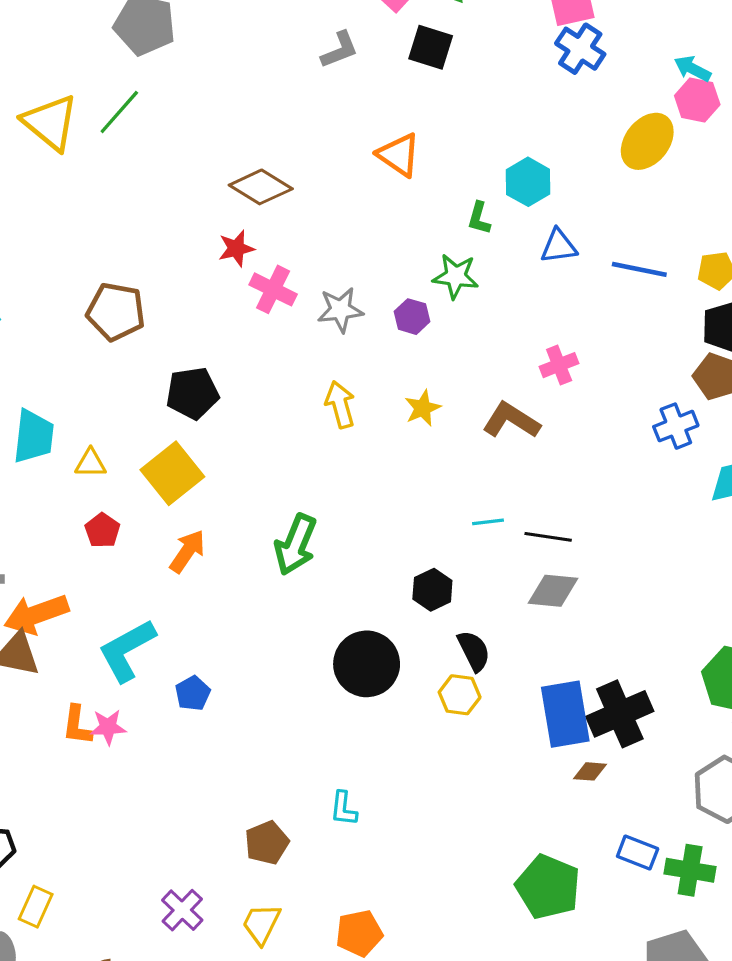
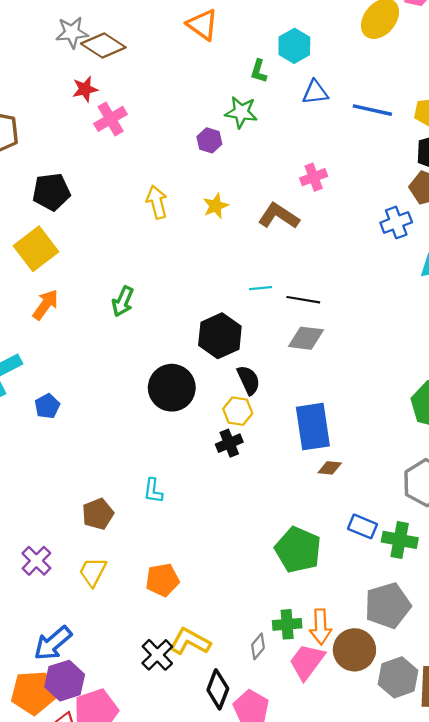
pink cross: (273, 289) -> (111, 119), turned 32
gray star: (340, 310) -> (72, 32), moved
green arrow: (296, 545) -> (123, 301), size x0.7
black hexagon: (432, 590) -> (220, 336), size x1.5
black cross: (620, 714) -> (229, 443), moved, size x0.6

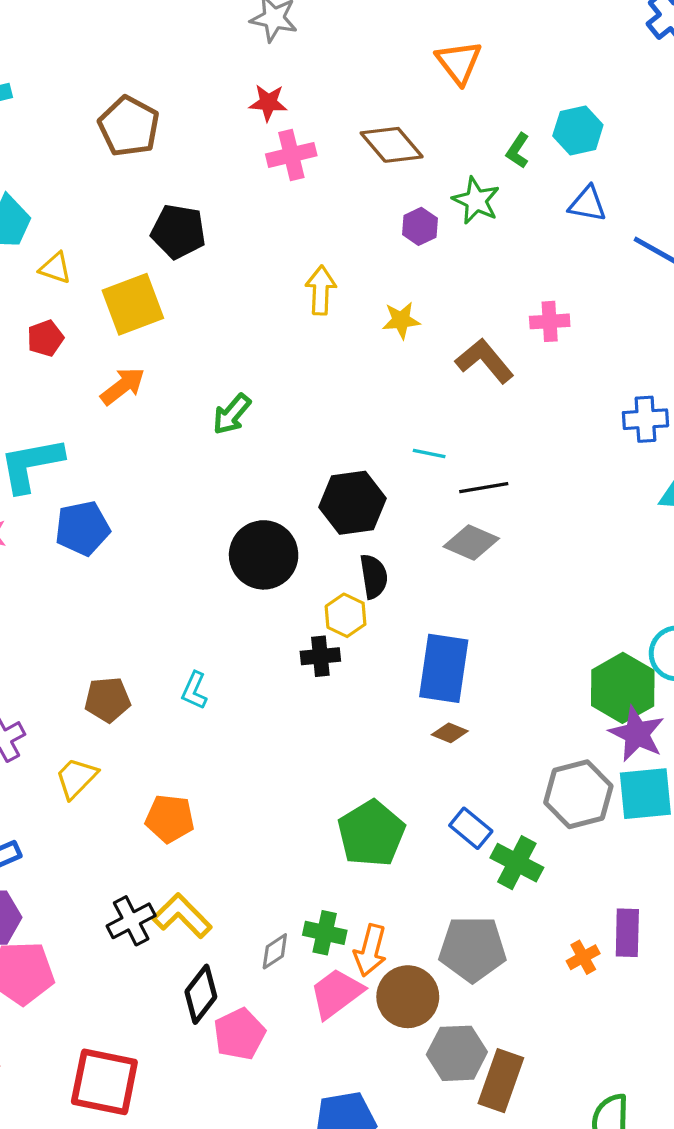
brown diamond: (103, 46) -> (392, 145), moved
black line: (303, 300) -> (484, 488), turned -36
blue pentagon: (47, 406) -> (82, 528), size x1.5

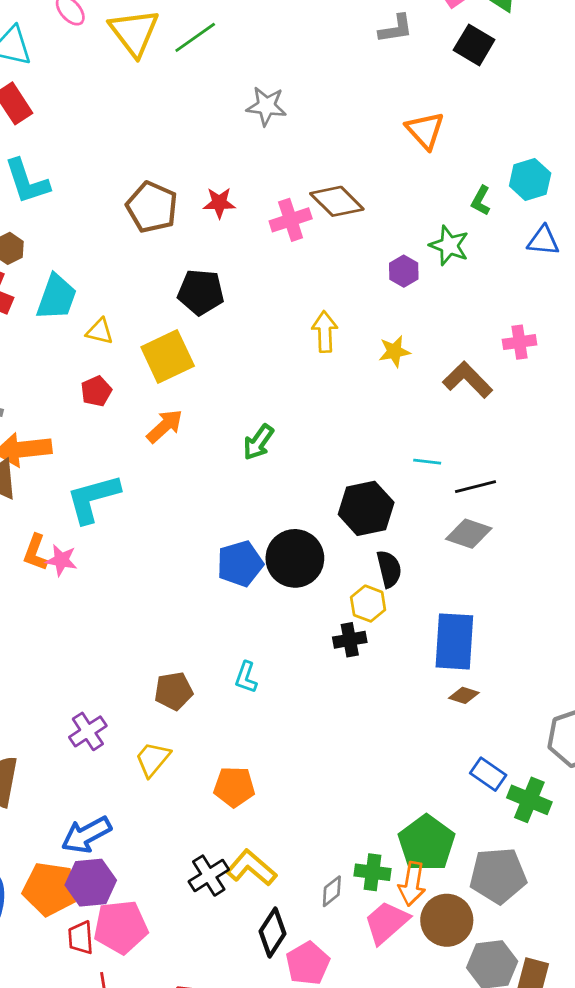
red star: (268, 103) -> (219, 203), moved
brown diamond: (392, 145) -> (337, 201), moved
blue pentagon: (82, 528) -> (240, 564), moved
green pentagon: (371, 834) -> (427, 843), moved

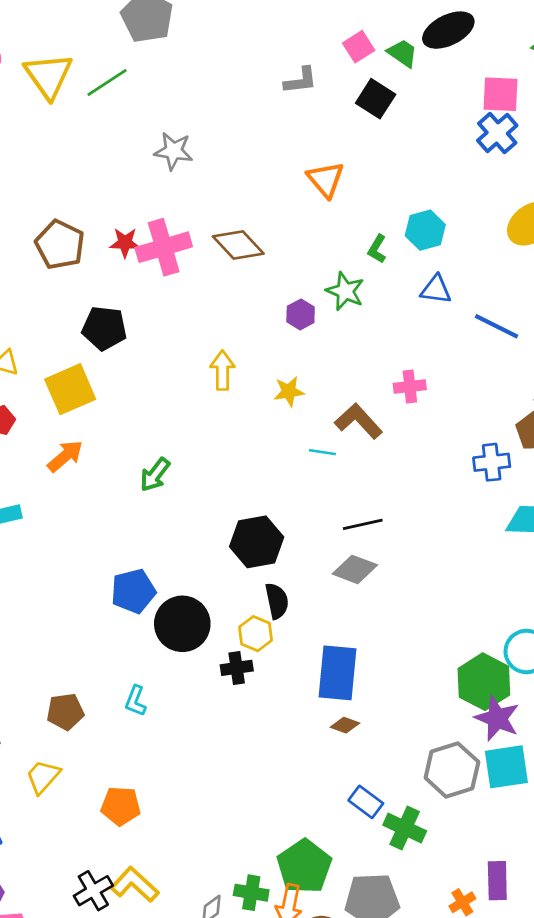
pink cross: (291, 220) -> (164, 247), moved, size x1.4
cyan line: (427, 462) -> (322, 452), moved
black circle: (295, 558) -> (182, 624), moved

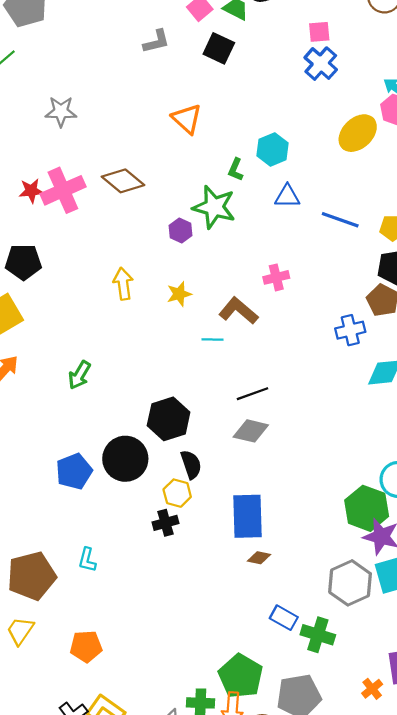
pink square: (500, 94) -> (319, 32), size x0.7
green star: (345, 291) -> (214, 207), size x1.4
black circle: (182, 624) -> (125, 459), moved
brown pentagon: (65, 712) -> (32, 576), size x1.6

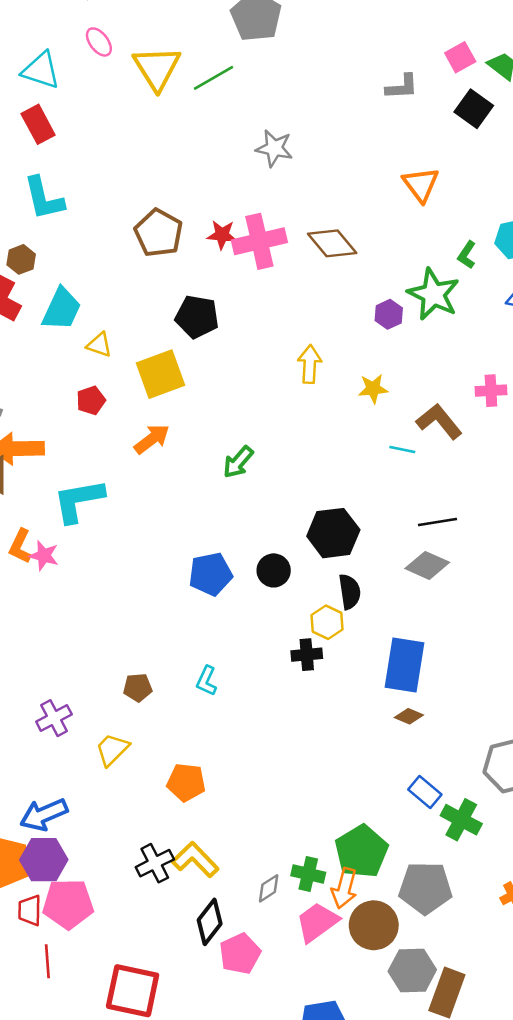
black circle: (125, 459) -> (274, 570), size x0.6
brown pentagon: (32, 576) -> (138, 688), size x0.5

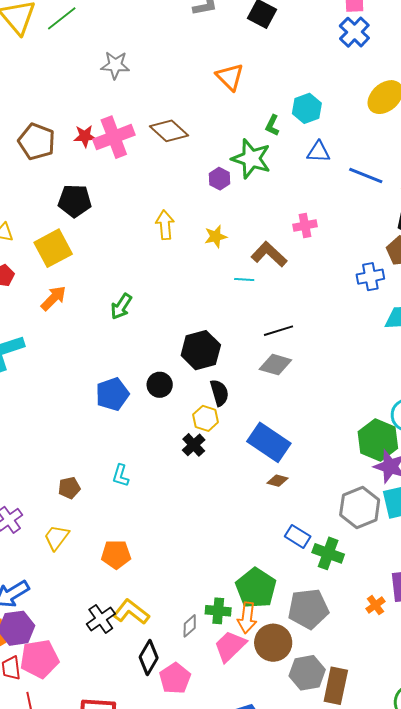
black cross: (307, 655) -> (194, 445), turned -30
blue rectangle: (405, 665) -> (269, 442), turned -57

